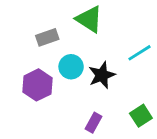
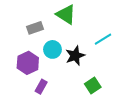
green square: (141, 116) -> (93, 86), moved
purple rectangle: (93, 123) -> (41, 87), moved

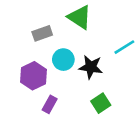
black star: (75, 56) -> (91, 67), turned 30
green square: (93, 86) -> (101, 103), moved

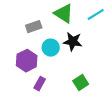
cyan line: (124, 47) -> (96, 15), moved
black star: (91, 67) -> (73, 42), moved

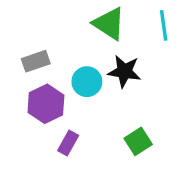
cyan line: (96, 15) -> (164, 25), turned -66
gray rectangle: (34, 27) -> (36, 61), moved

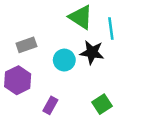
cyan line: (164, 25) -> (111, 29), moved
purple hexagon: (46, 104) -> (18, 80), moved

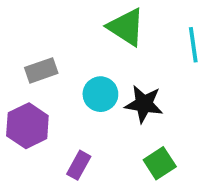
cyan line: (111, 29) -> (193, 45), moved
black star: (92, 52) -> (144, 104), moved

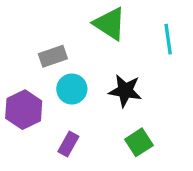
gray rectangle: (41, 70) -> (53, 56), moved
cyan circle: (100, 94) -> (72, 89), moved

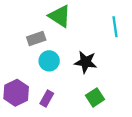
green triangle: (110, 24) -> (60, 16), moved
purple hexagon: (24, 110) -> (16, 93), moved

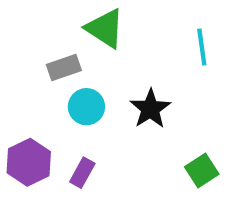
black star: (86, 62) -> (150, 109), turned 30
green square: (95, 97) -> (202, 171), moved

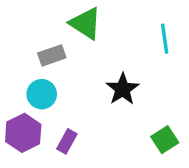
cyan circle: (86, 107) -> (42, 94), moved

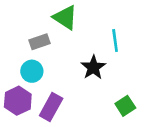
cyan line: (165, 39) -> (115, 40), moved
purple rectangle: (67, 141) -> (51, 107), size x1.5

